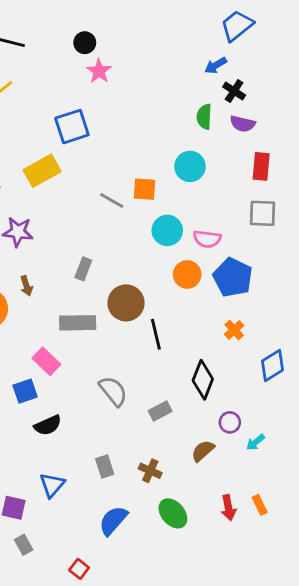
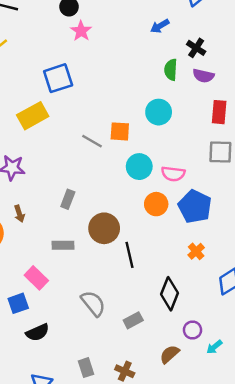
blue arrow: (216, 65) -> (160, 26), moved
gray rectangle: (78, 323) -> (63, 245), size x0.7

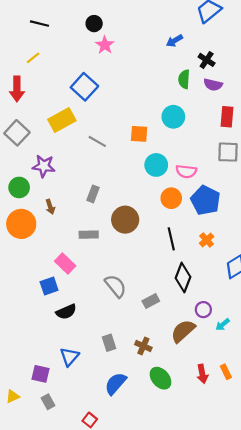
blue square: (58, 78) -> (84, 87), turned -30
gray line: (92, 141) -> (97, 141), moved
black line: (130, 255) -> (171, 239), moved
brown semicircle: (169, 354) -> (183, 331), size x1.4

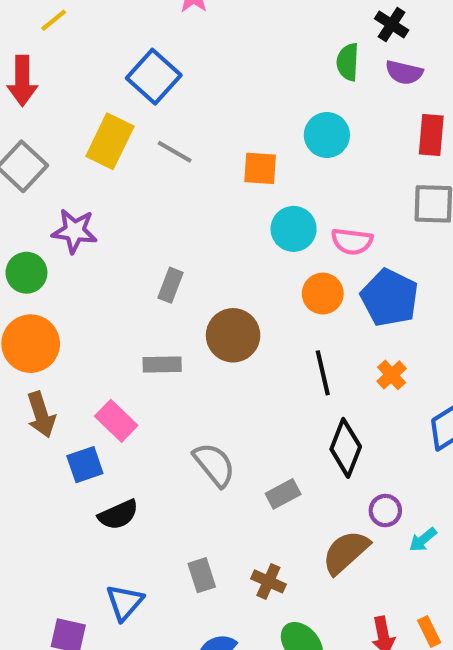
yellow rectangle: (62, 120) -> (110, 141), turned -35
gray line: (97, 141) -> (175, 152), moved
brown arrow: (50, 207) -> (41, 415), moved, size x1.5

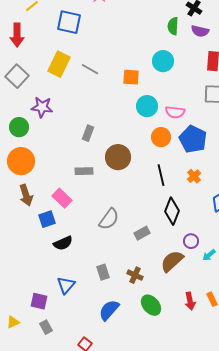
blue square: (154, 77) -> (69, 22), moved, turned -30
gray semicircle: (214, 465) -> (109, 219), turned 75

